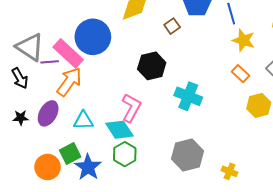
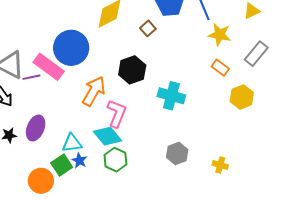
orange arrow: (69, 82) -> (94, 91), moved
cyan triangle: (83, 121) -> (72, 143), moved
gray hexagon: (188, 155) -> (177, 154), size x0.7
blue star: (88, 167) -> (79, 161), moved, size x0.6

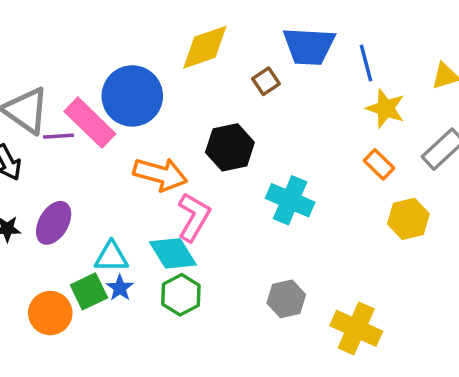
orange arrow: (94, 91) -> (160, 174), turned 68
yellow cross: (220, 165) -> (356, 328), size x1.8

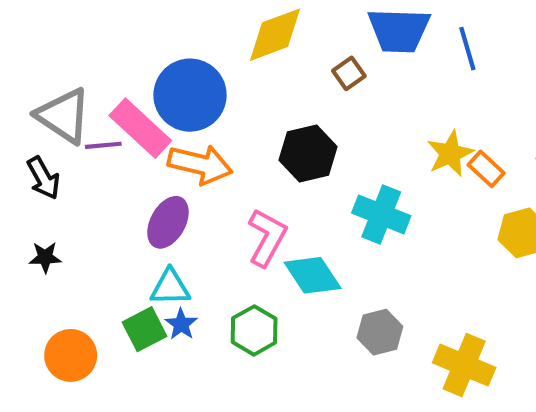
yellow star: (386, 108) -> (450, 154), moved, turned 30
orange arrow: (160, 174) -> (200, 164), moved
purple ellipse: (54, 223) -> (168, 222), moved
cyan diamond: (173, 253) -> (313, 275), moved
orange circle: (50, 313) -> (71, 355), moved

